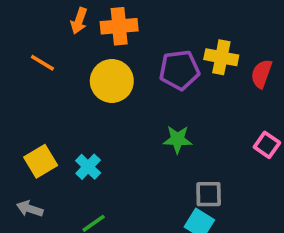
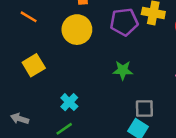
yellow square: (41, 161) -> (34, 65), moved
cyan cross: (88, 167) -> (69, 102), moved

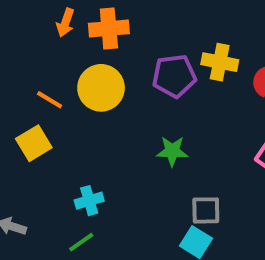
orange line: (29, 17) -> (50, 100), moved
cyan cross: (69, 102) -> (89, 201), turned 30

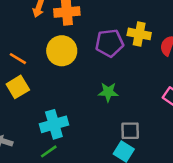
orange line: (50, 100) -> (18, 59), moved
cyan cross: (89, 201) -> (54, 124), size x1.5

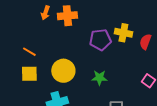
yellow circle: (62, 51) -> (63, 71), moved
yellow square: (18, 87) -> (29, 74), turned 30

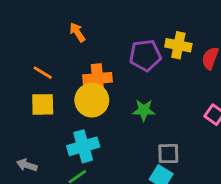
orange arrow: (45, 13) -> (77, 32), moved, turned 128
orange cross: (67, 16) -> (98, 78), moved

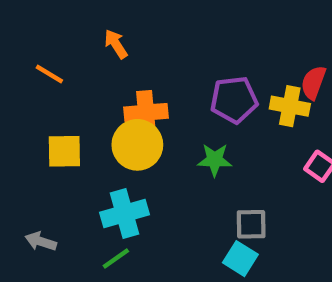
yellow cross: (178, 45) -> (290, 106), moved
purple pentagon: (145, 55) -> (234, 100), moved
orange line: (43, 73) -> (49, 74), moved

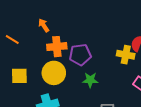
purple pentagon: (234, 100) -> (80, 55), moved
orange cross: (146, 113) -> (57, 47), moved

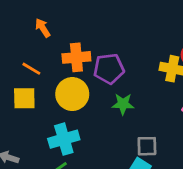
orange arrow: (44, 25) -> (43, 28), moved
orange line: (12, 39) -> (31, 69), moved

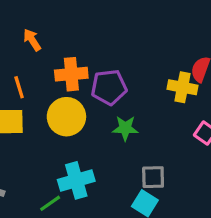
orange line: (31, 69) -> (19, 87), turned 42
cyan cross: (64, 139) -> (76, 180), moved

